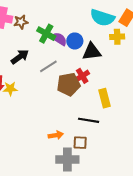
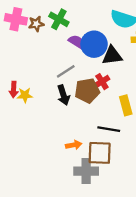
green cross: (46, 34) -> (59, 19), moved
blue circle: (75, 41) -> (94, 44), size x1.5
black arrow: (20, 57) -> (63, 95), moved, turned 108
brown square: (80, 143) -> (100, 153), size x1.6

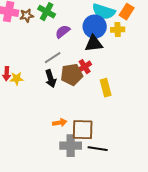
purple semicircle: (77, 42) -> (63, 32), turned -70
blue circle: (94, 44) -> (95, 27), moved
black line: (109, 129) -> (98, 149), moved

